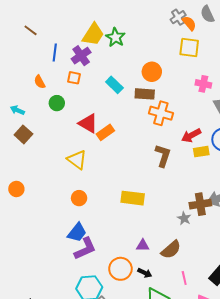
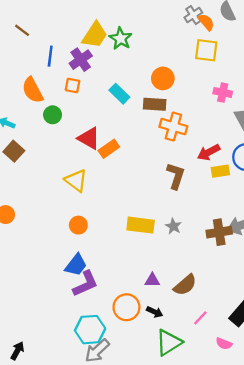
orange semicircle: (40, 82) -> (33, 90), size x1.6
gray star: (184, 218) -> (173, 226), moved
pink line: (184, 278) -> (200, 318), turned 56

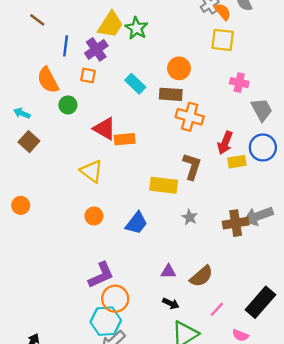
orange rectangle: (109, 149) -> (125, 139), turned 30
red arrow: (209, 152) -> (225, 143), turned -40
yellow rectangle: (141, 225) -> (164, 185), moved
blue trapezoid: (76, 265) -> (136, 223), moved
orange circle: (126, 307) -> (115, 299), moved

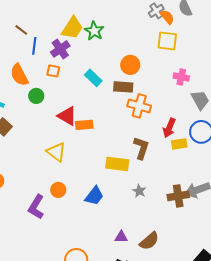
brown line: (37, 20) -> (21, 30), moved
purple L-shape: (101, 275) -> (36, 207), moved, turned 145

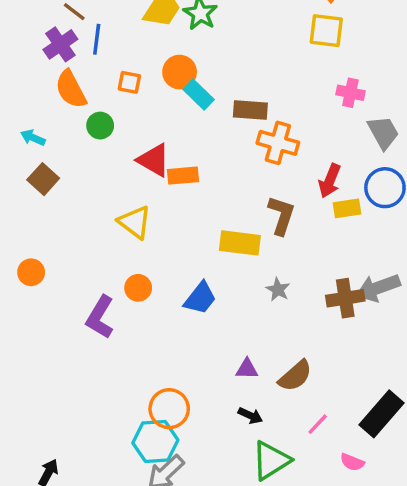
purple cross: (60, 49) -> (60, 44), moved
orange circle: (130, 65) -> (180, 72), moved

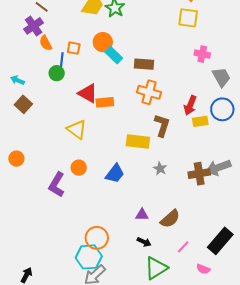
blue line: (97, 39) -> (62, 61), moved
orange semicircle: (71, 89) -> (46, 43), moved, size x0.7
orange cross: (278, 143) -> (149, 92), moved

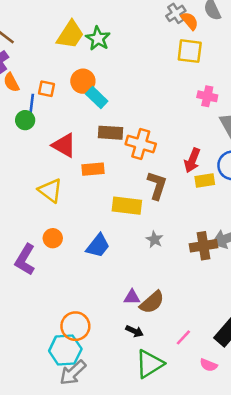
brown rectangle: (144, 64) -> (111, 133), moved
orange rectangle: (105, 102) -> (93, 169), moved
brown semicircle: (170, 219) -> (152, 302), moved

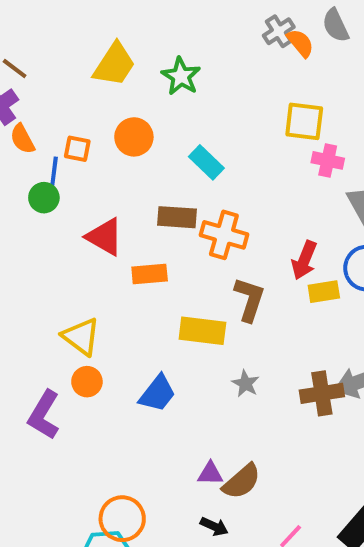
green star: (98, 38) -> (181, 76), moved
yellow square: (190, 51) -> (304, 121), moved
cyan rectangle: (97, 98) -> (206, 162), moved
yellow triangle: (50, 190) -> (81, 337), moved

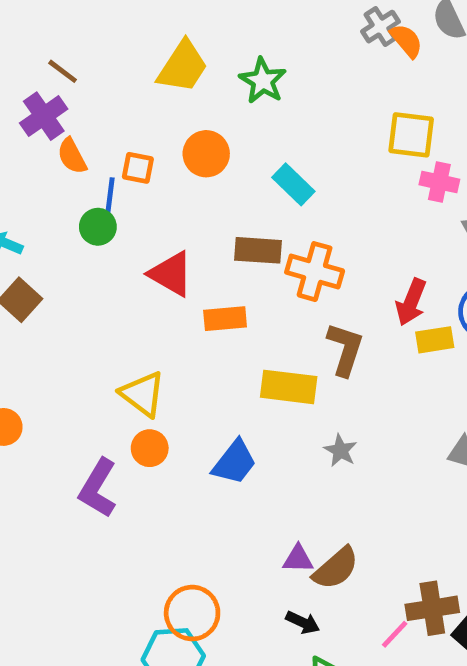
brown cross: (322, 393) -> (432, 608), moved

